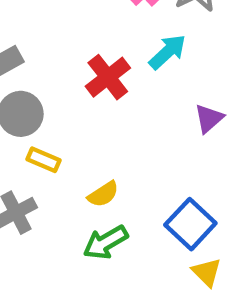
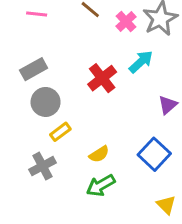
yellow rectangle: (44, 160) -> (60, 132), turned -60
blue square: (190, 224) -> (154, 154), moved

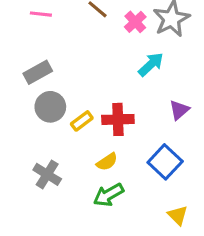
red cross: (102, 78) -> (118, 119), moved, turned 36
yellow rectangle: (60, 132) -> (82, 121), moved
gray cross: (43, 166) -> (47, 174), turned -30

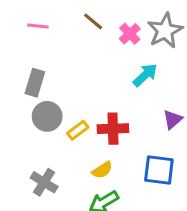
gray rectangle: (38, 72) -> (35, 83), turned -44
blue square: (165, 162) -> (159, 170), turned -36

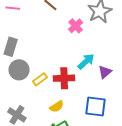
pink cross: (130, 34) -> (76, 26), moved
cyan arrow: (145, 75) -> (86, 61), moved

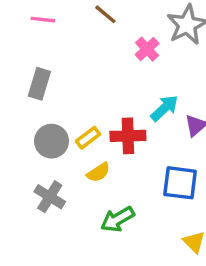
gray circle: (19, 70) -> (52, 141), moved
yellow semicircle: (57, 107) -> (98, 172), moved

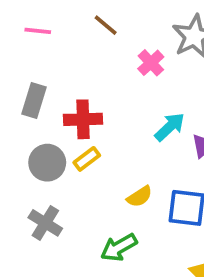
red cross: (128, 136) -> (83, 119), moved
yellow semicircle: (98, 172) -> (140, 197), moved

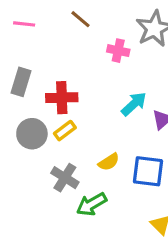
pink cross: (151, 63) -> (118, 51), turned -35
gray cross: (45, 223) -> (65, 178), moved

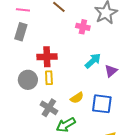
gray rectangle: (21, 82) -> (21, 32), moved
yellow rectangle: (65, 131) -> (49, 78), turned -56

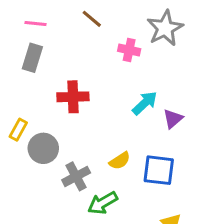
yellow rectangle: (49, 78) -> (18, 130), moved, turned 32
gray circle: (28, 80) -> (43, 148), moved
gray cross: (49, 108) -> (76, 176), turned 30

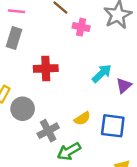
pink cross: (129, 50) -> (81, 27), moved

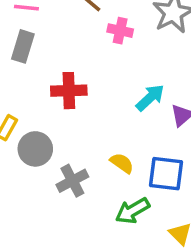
yellow semicircle: (82, 118) -> (122, 163), turned -112
green arrow: (69, 151) -> (132, 211), moved

